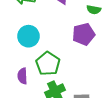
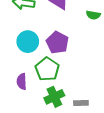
purple pentagon: (84, 34) -> (57, 43), moved, turned -30

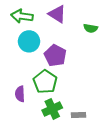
cyan circle: (28, 42) -> (29, 41), moved

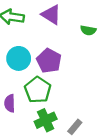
cyan circle: (29, 41) -> (19, 58), moved
gray rectangle: (78, 115) -> (75, 127), turned -48

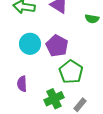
green pentagon: (38, 90) -> (71, 72), moved

